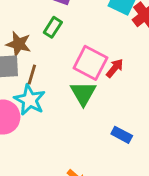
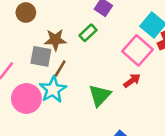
brown star: (19, 44) -> (55, 40), turned -30
pink square: (90, 63) -> (138, 50), moved

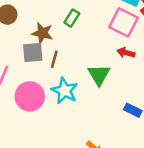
brown star: (55, 40) -> (42, 33), turned 30
red arrow: (132, 81) -> (126, 53), turned -114
cyan star: (53, 90) -> (65, 91), moved

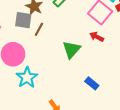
cyan star: (65, 91) -> (27, 77), moved

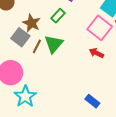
gray square: (23, 20) -> (20, 37), turned 30
green triangle: (71, 50) -> (54, 44), moved

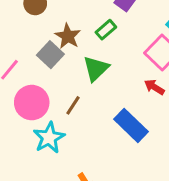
brown line: (37, 46) -> (73, 105), moved
blue rectangle: (92, 101) -> (131, 125), moved, size x1.6

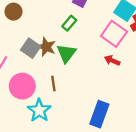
brown star: (68, 36) -> (46, 47), moved
brown line: (73, 105) -> (53, 83), turned -32
blue rectangle: (131, 125) -> (99, 114), moved, turned 75

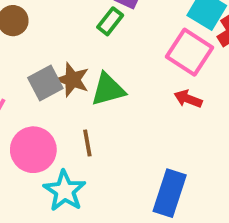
green rectangle: (69, 23) -> (110, 21), moved
gray square: (31, 48) -> (45, 83), turned 30
green triangle: (66, 53) -> (108, 89), turned 40

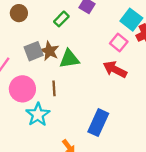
green rectangle: (110, 21) -> (61, 19), moved
pink square: (189, 52) -> (119, 43), size x0.7
red arrow: (188, 99) -> (115, 69), size x1.5

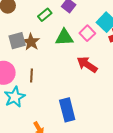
pink square: (119, 43) -> (87, 33), moved
green triangle: (69, 59) -> (64, 37), moved
blue rectangle: (98, 123) -> (67, 110), turned -45

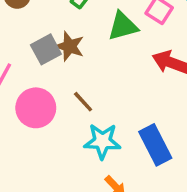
brown line: (31, 75) -> (83, 102), turned -32
cyan star: (15, 97) -> (102, 141), moved, turned -30

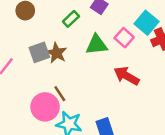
pink circle: (36, 108) -> (45, 107), moved

